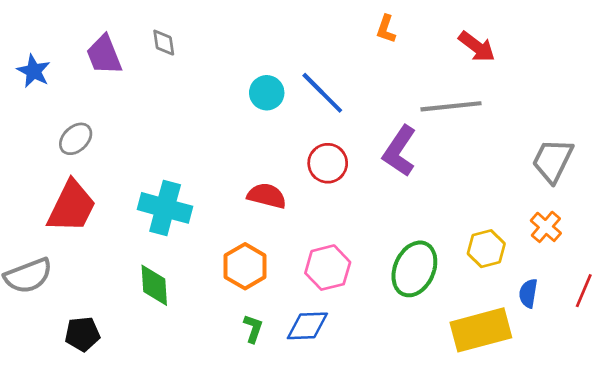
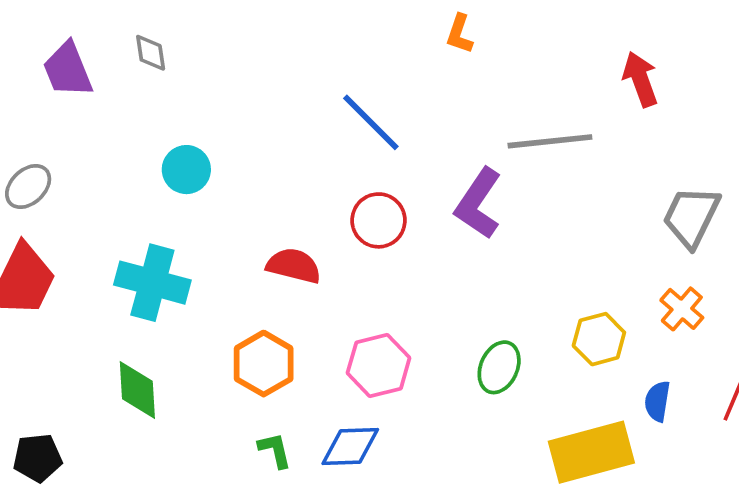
red arrow: (477, 47) -> (640, 79), moved, turned -147
cyan circle: (267, 93) -> (186, 170), moved
green ellipse: (414, 269) -> (499, 367), size x0.7
green L-shape: (253, 329) -> (275, 450), turned -32

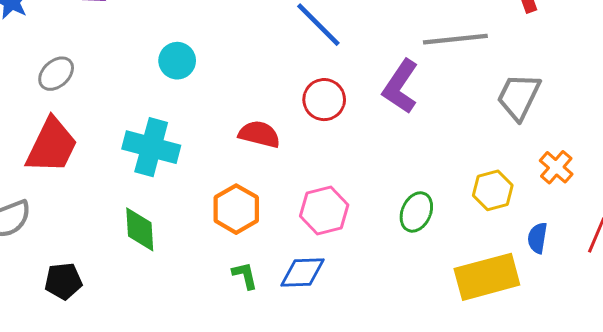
gray trapezoid: (691, 217) -> (519, 97), moved

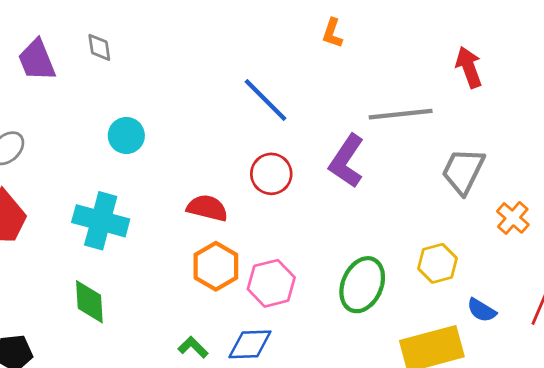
orange cross: (556, 167) -> (513, 218), moved
orange hexagon: (236, 209) -> (216, 266), moved
green ellipse: (416, 212) -> (362, 285), size x1.4
blue semicircle: (537, 238) -> (482, 310), turned -68
green L-shape: (245, 275) -> (193, 347), turned -32

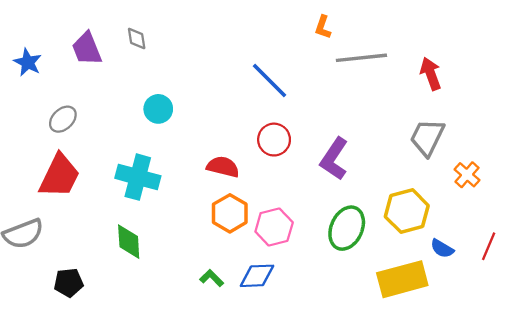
red arrow: (469, 67) -> (431, 74), moved
gray line: (401, 114) -> (361, 58), moved
purple L-shape: (347, 161) -> (334, 159), moved
yellow hexagon: (438, 263) -> (407, 211), size x1.4

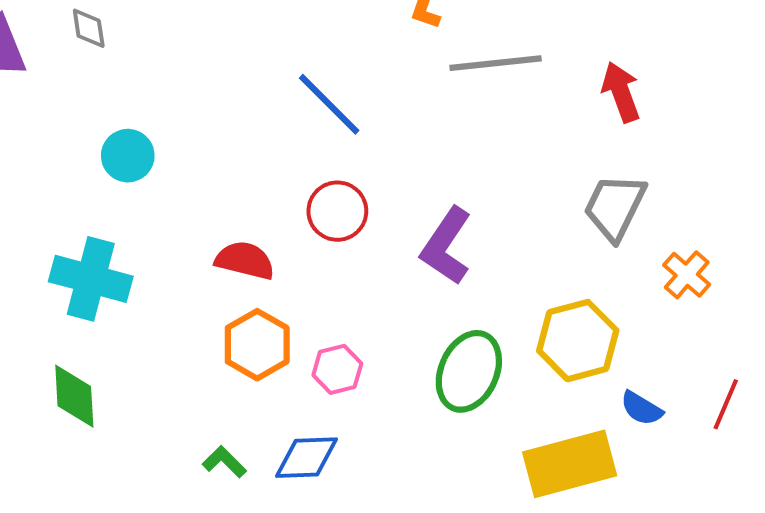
pink hexagon: (274, 227) -> (337, 369), size x0.7

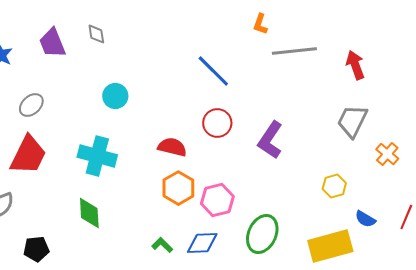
yellow hexagon: (578, 341) -> (334, 186), size x0.6
pink hexagon: (337, 369) -> (217, 200), size x1.4
green ellipse: (469, 371) -> (262, 234), moved

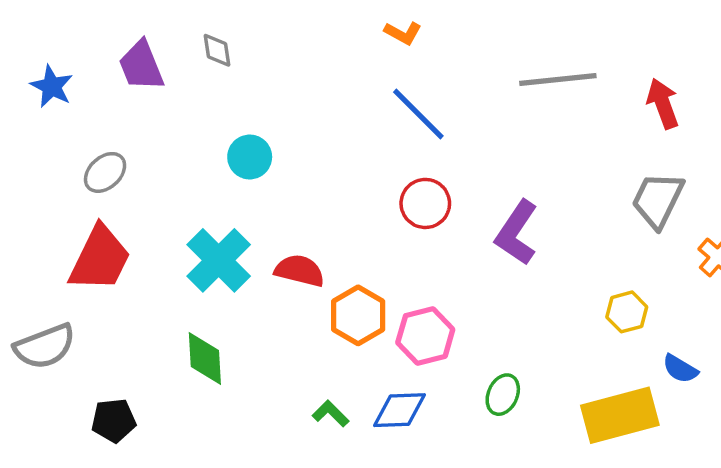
orange L-shape: (260, 24) -> (403, 33), moved, turned -80
red semicircle: (172, 147) -> (300, 271), moved
cyan cross: (97, 156) -> (219, 260), turned 30
green ellipse: (262, 234) -> (503, 395), size x0.6

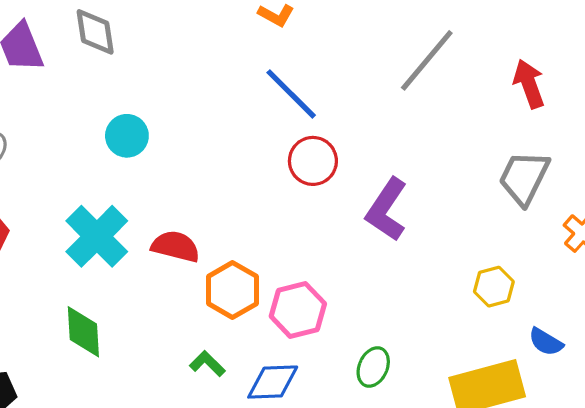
gray diamond: (217, 50) -> (95, 32), size x1.4
gray line: (558, 80) -> (427, 60), turned -44
red circle: (425, 203) -> (313, 161), moved
green L-shape: (331, 414) -> (207, 364), moved

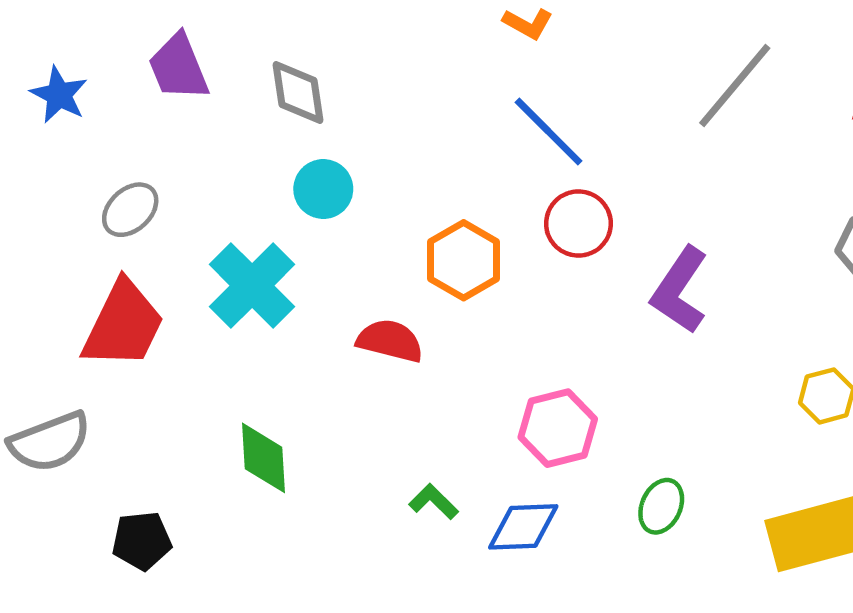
gray diamond: (95, 32) -> (298, 92), moved
cyan cross: (97, 236) -> (252, 286), moved
orange hexagon: (232, 290) -> (464, 260), moved

